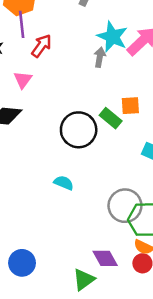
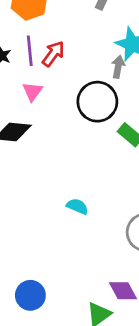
purple line: (22, 24) -> (30, 51), moved
black circle: (79, 130) -> (97, 102), moved

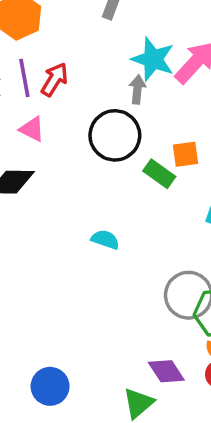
pink triangle: (32, 91) -> (32, 129), turned -35
cyan semicircle: (77, 206) -> (105, 240), moved

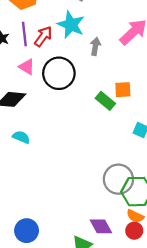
cyan star: (153, 59) -> (71, 25), moved
black circle: (115, 135) -> (59, 73), moved
cyan semicircle: (105, 240) -> (21, 137), moved

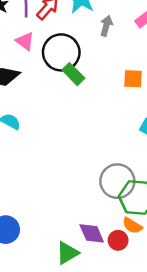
green rectangle: (105, 101) -> (73, 74), moved
red circle: (134, 231) -> (118, 240), moved

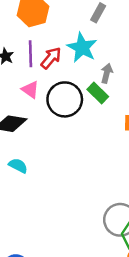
green rectangle: (73, 74) -> (98, 93), moved

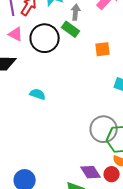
cyan semicircle: (18, 166) -> (38, 94), moved

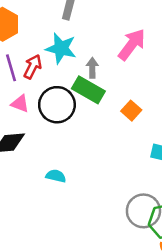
green rectangle: (71, 29) -> (88, 90), size x1.4
orange square: (103, 49) -> (131, 111), turned -35

